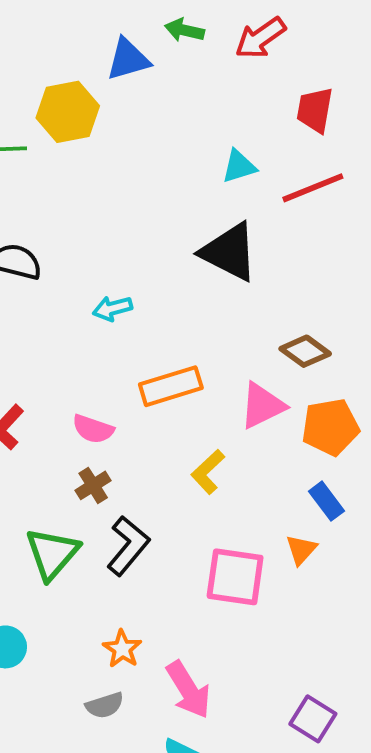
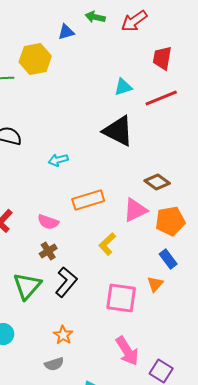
blue triangle: (128, 59) -> (66, 32), size x0.7
pink arrow: (188, 690) -> (127, 351), moved

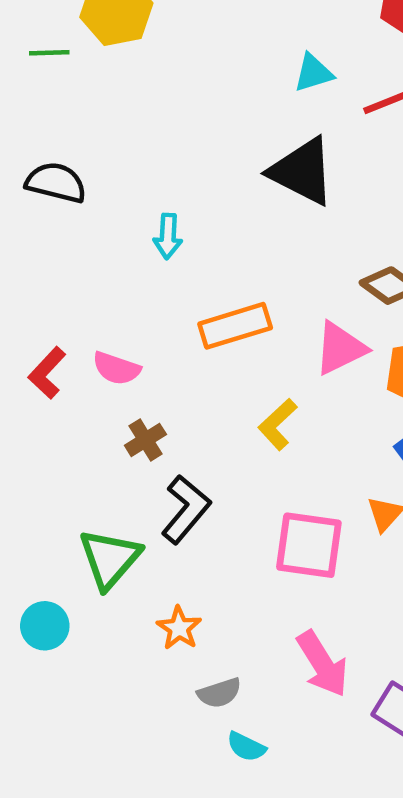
cyan arrow: (58, 160) -> (168, 236), turned -72
pink semicircle: (48, 222) -> (116, 368), moved
green triangle: (27, 286) -> (110, 559), moved
gray semicircle: (54, 364) -> (219, 693), moved

